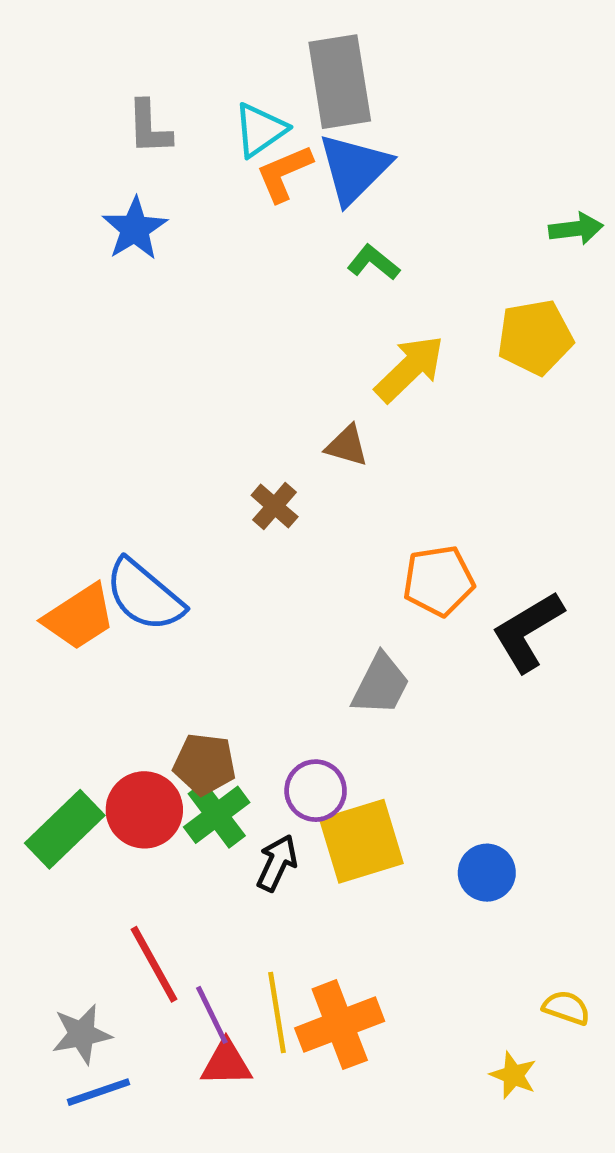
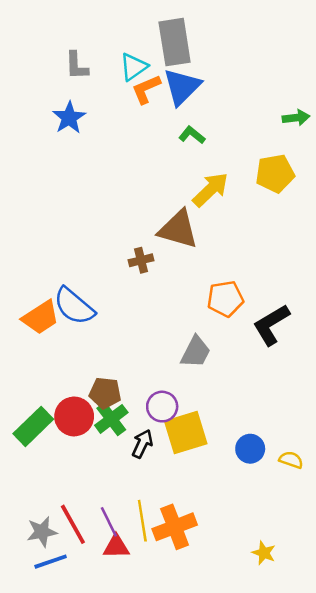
brown triangle: (347, 446) -> (178, 229), size x1.8
brown cross: (275, 506) -> (141, 260), turned 35
red line: (154, 964) -> (73, 524), moved
yellow semicircle: (566, 1008) -> (291, 460), moved

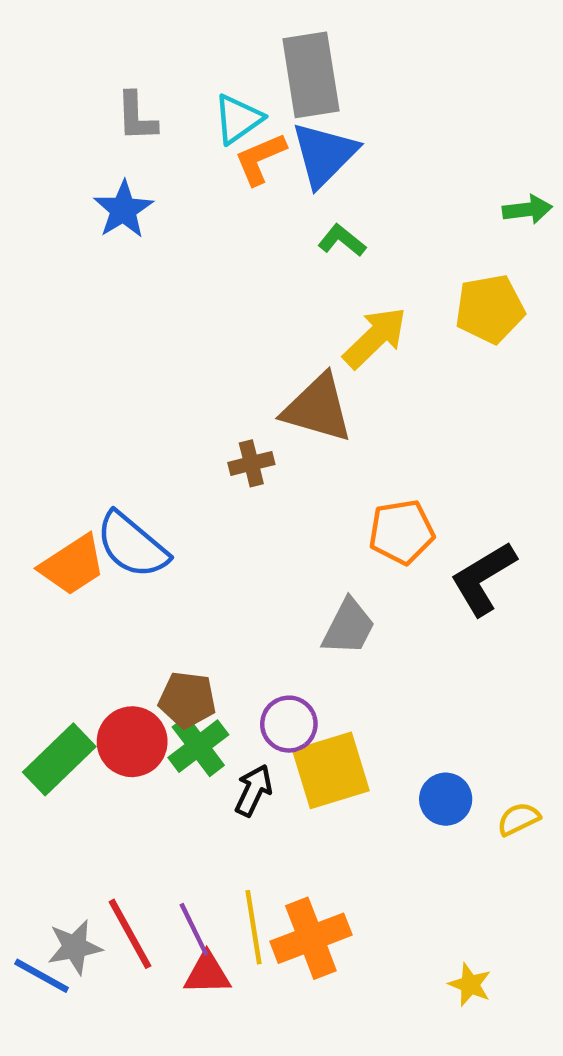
yellow semicircle: (291, 460) -> (519, 819), turned -45
blue line: (51, 562) -> (42, 976), moved, turned 48

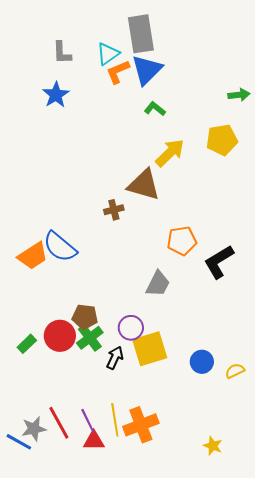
green rectangle: (59, 759) -> (27, 344), size x0.6

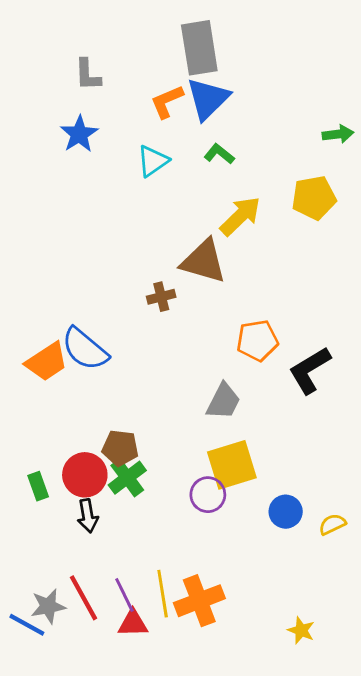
cyan triangle: (108, 54) -> (153, 161), moved
purple circle: (131, 328) -> (208, 495), moved
green rectangle: (27, 344) -> (38, 486), turned -66
yellow square: (150, 349) -> (232, 465), moved
black arrow: (115, 358) -> (88, 516), moved, turned 145

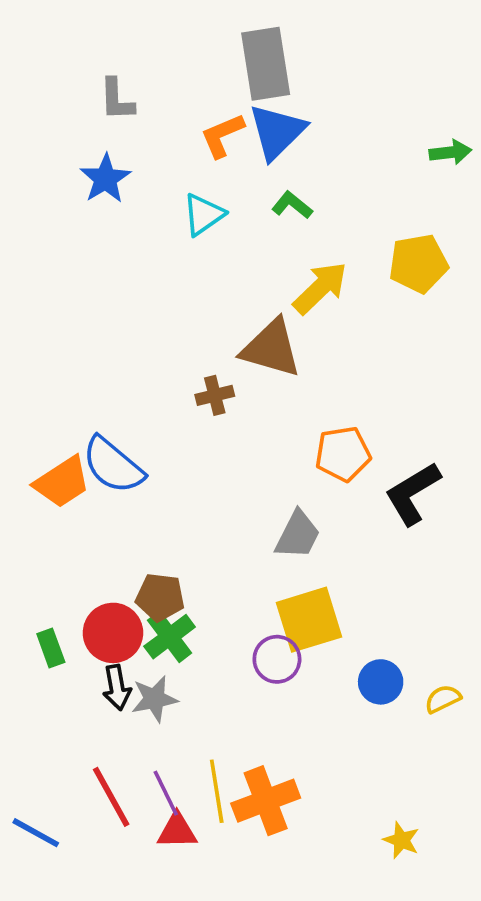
green arrow: (338, 134) -> (450, 152), moved
gray star: (48, 606) -> (154, 699), moved

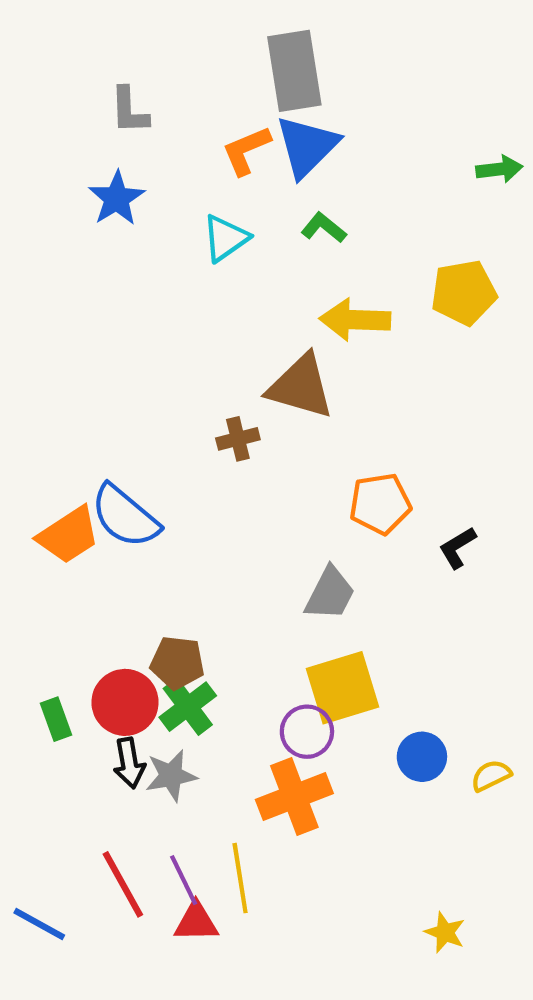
yellow arrow: (320, 288) -> (355, 320), turned -134
black L-shape: (413, 493) -> (458, 548), size x0.6
orange cross: (266, 801) -> (294, 796), moved

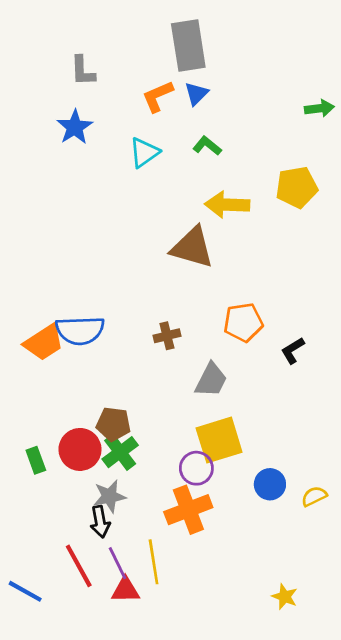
blue triangle: (307, 146) -> (196, 94), size x0.6
brown cross: (238, 439) -> (167, 336), moved
blue semicircle: (125, 516) -> (80, 330), turned -42
black arrow: (129, 763) -> (100, 522), moved

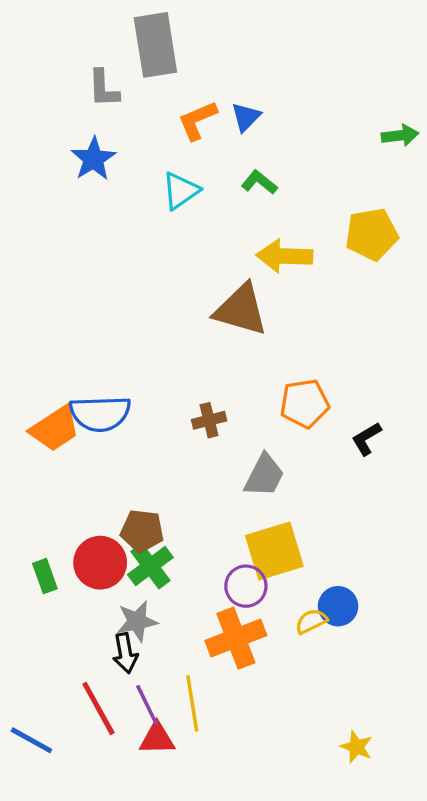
gray rectangle: (188, 45) -> (155, 45), moved
yellow semicircle: (314, 496) -> (311, 621), moved

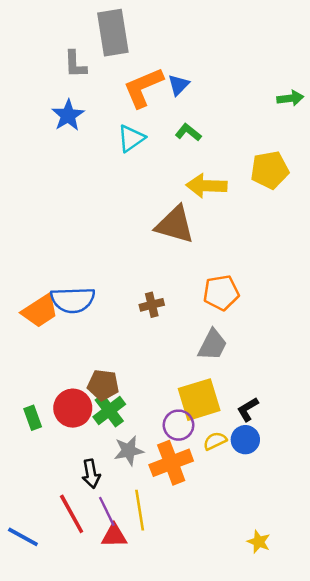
orange L-shape: (197, 120) -> (143, 87), size x1.4
black L-shape: (367, 439) -> (248, 409), moved
gray trapezoid: (264, 476) -> (213, 345), moved
gray star: (137, 621) -> (129, 451), moved
yellow semicircle: (311, 621) -> (215, 441), moved

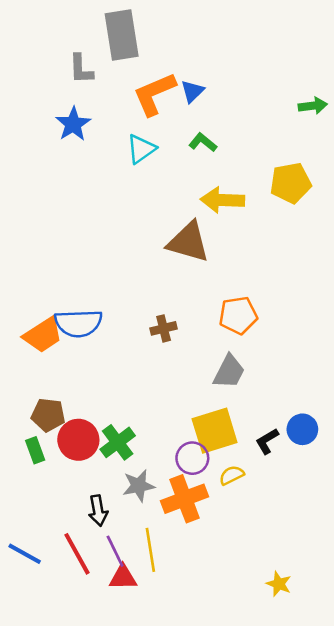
brown pentagon: (103, 385) -> (48, 415), moved
blue circle: (245, 440) -> (302, 429), moved
blue line: (23, 537) -> (25, 554), moved

